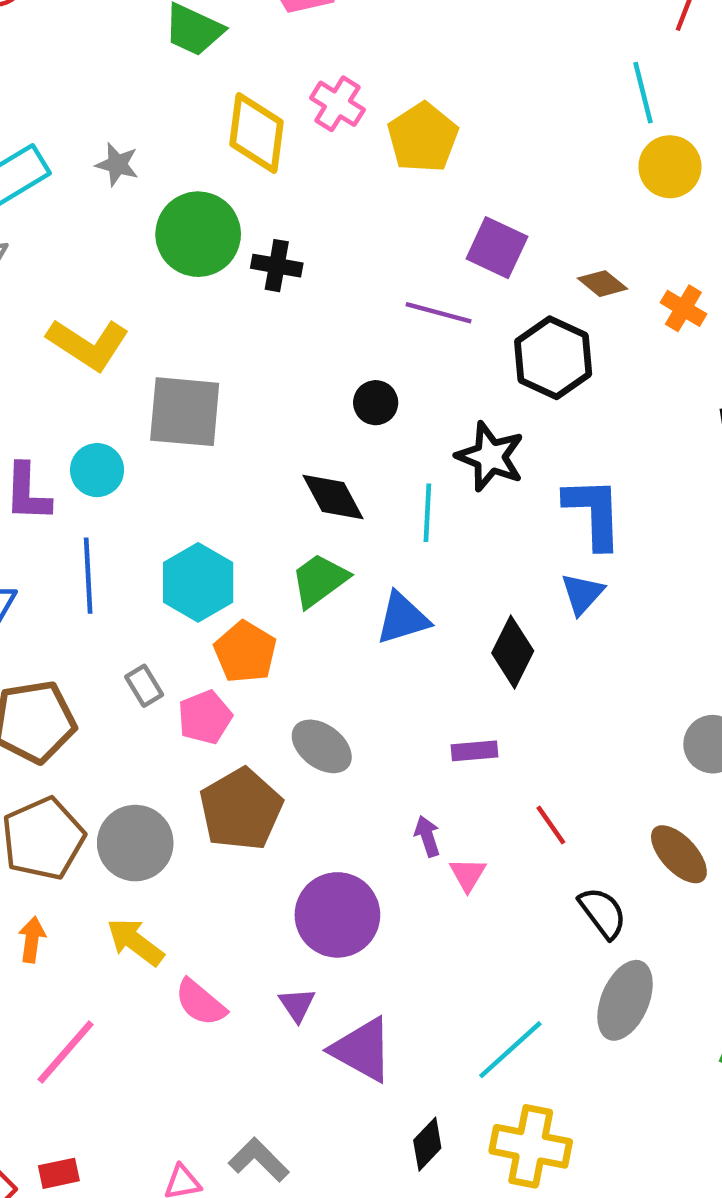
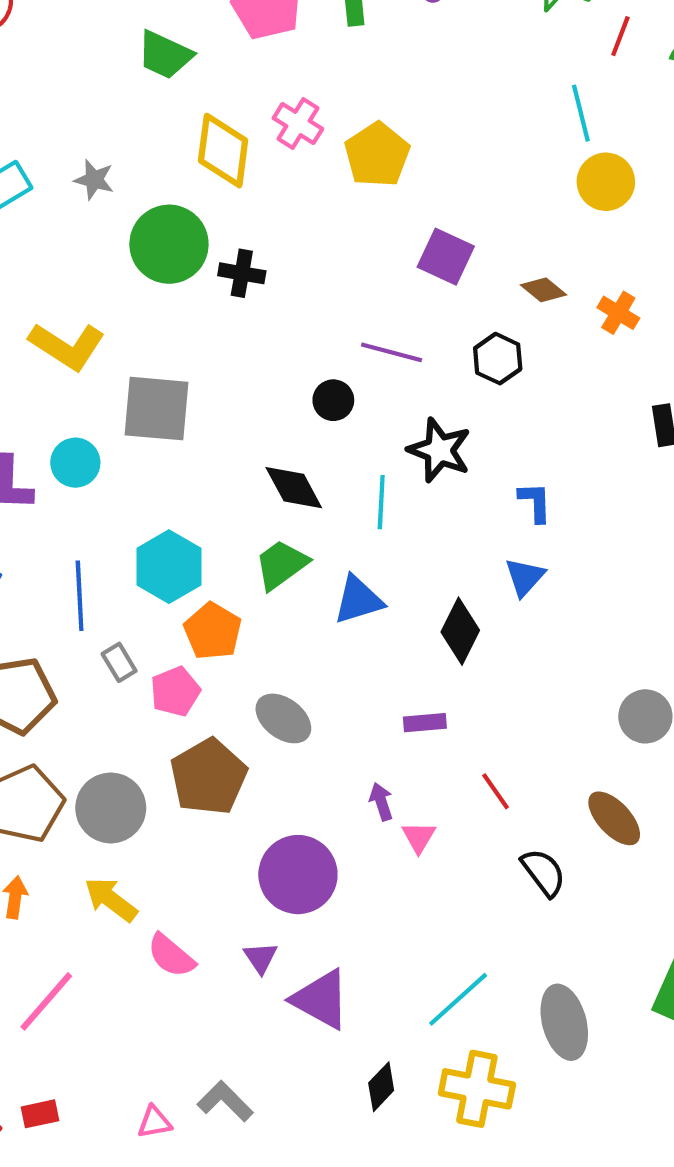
purple line: (439, 313) -> (392, 352), moved
black hexagon: (553, 358) -> (498, 359), size x0.7
blue L-shape: (594, 513) -> (535, 502), size x0.6
blue line: (88, 576) -> (80, 596), moved
gray ellipse: (625, 1000) -> (564, 1022), moved, turned -38

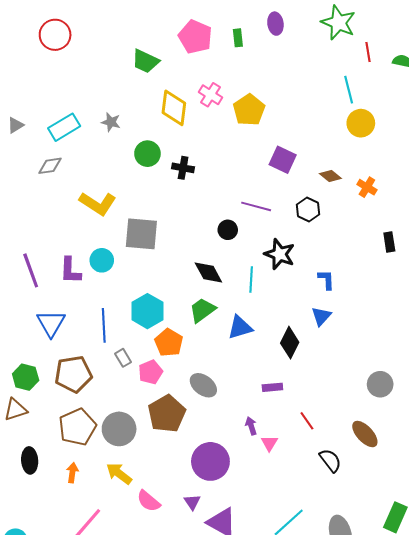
red line: (620, 36) -> (368, 52), turned -30
green circle: (169, 244) -> (147, 154), size x0.7

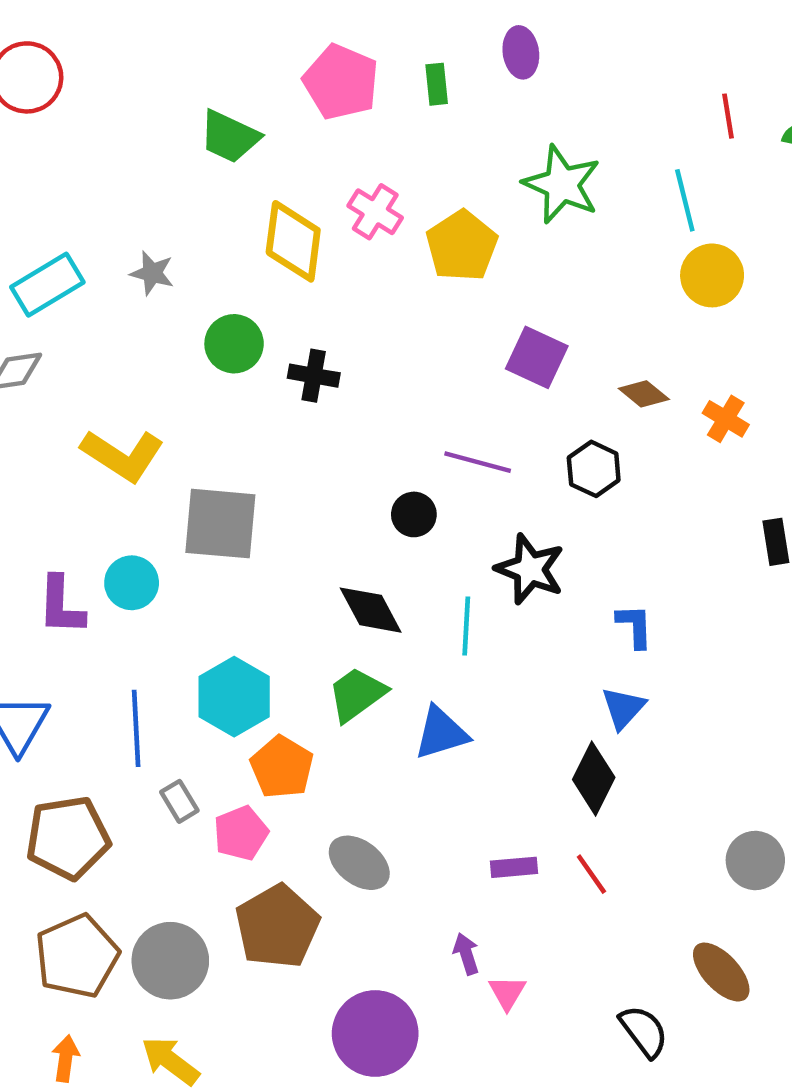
green star: (338, 23) -> (562, 184), moved
black diamond: (290, 343) -> (594, 779), moved
red line: (307, 421) -> (591, 874), moved

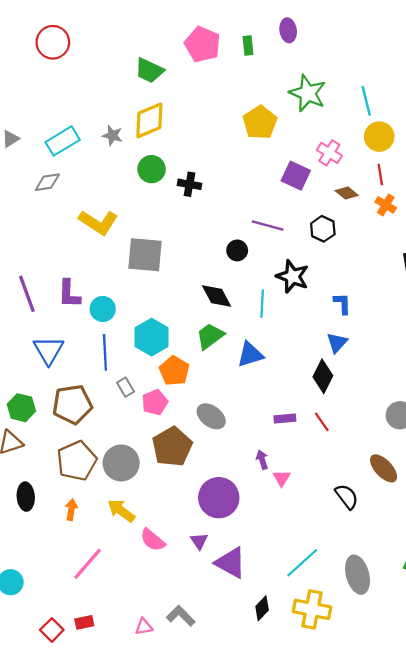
red line: (728, 116) -> (380, 175), moved
pink cross: (375, 212) -> (329, 153), moved
yellow diamond: (293, 241) -> (149, 120), moved, turned 60
cyan circle: (132, 583) -> (103, 309), moved

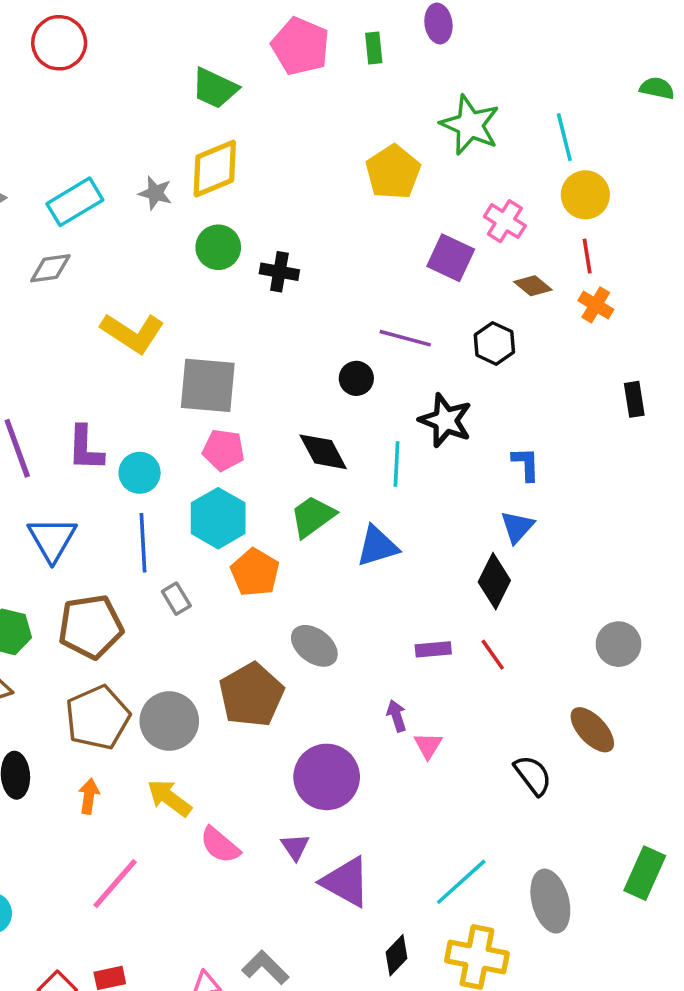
pink pentagon: (155, 402) -> (223, 450), moved, turned 30

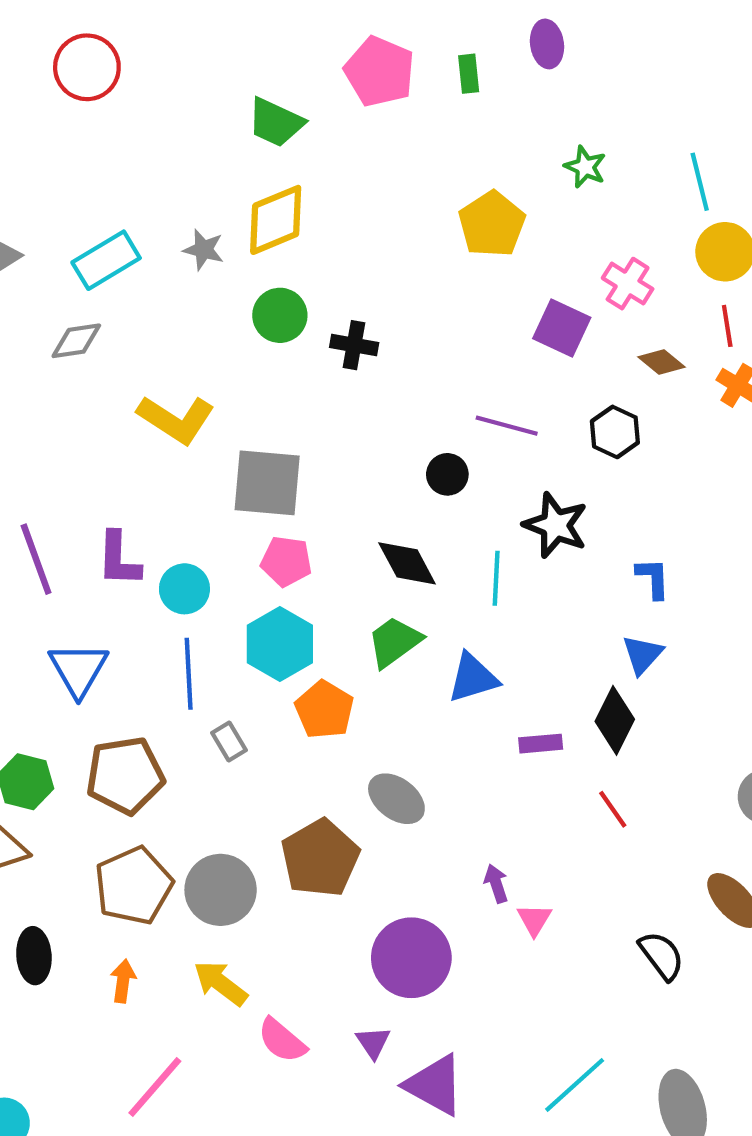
green star: (470, 125) -> (585, 167), size x0.6
purple rectangle: (433, 649) -> (541, 744), moved

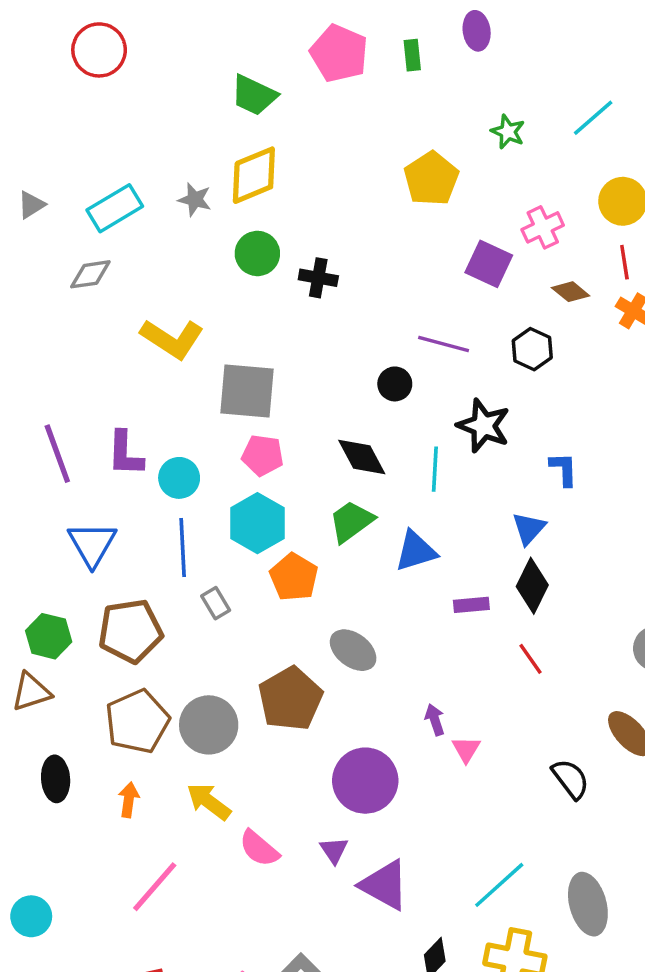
cyan line: (700, 182) -> (593, 118), moved, turned 63
pink cross: (628, 284) -> (543, 227), turned 33
blue triangle: (642, 655) -> (529, 528), moved

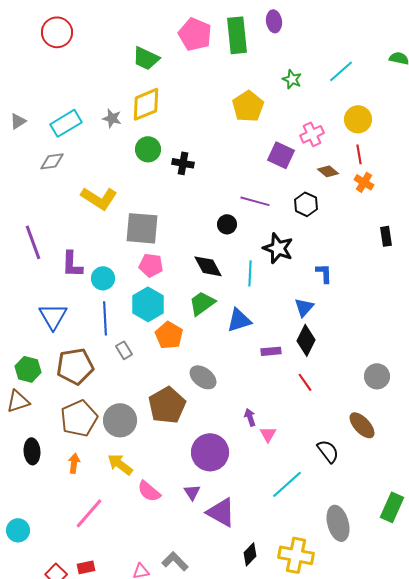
green rectangle: (412, 55) -> (237, 35), size x2.0
purple line: (57, 454) -> (33, 242), moved
cyan line: (499, 885) -> (287, 484), moved

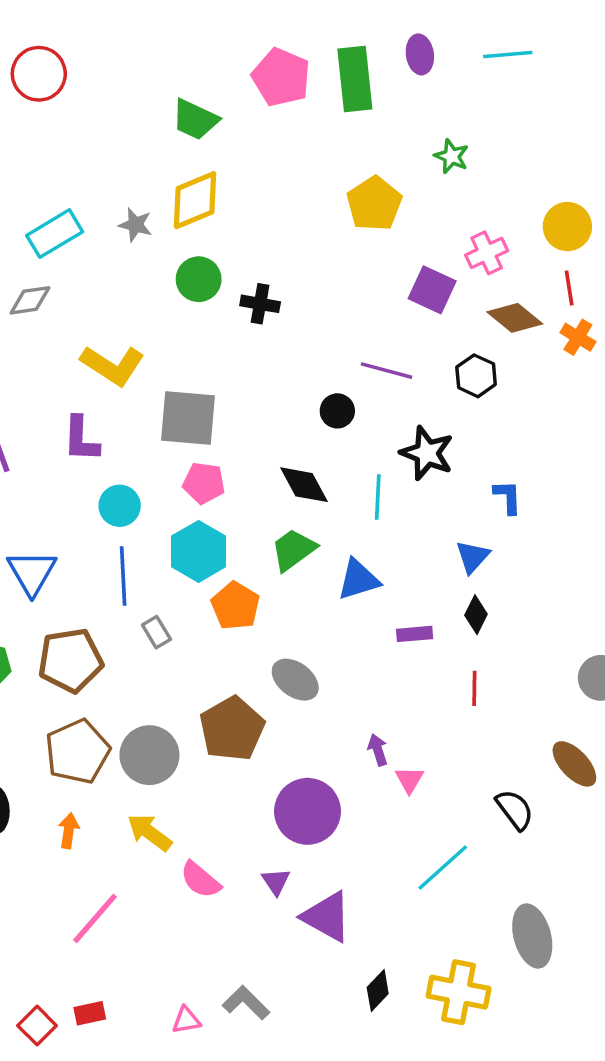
cyan line: (341, 71) -> (508, 54), moved, turned 36
brown diamond: (328, 171) -> (515, 318), size x1.4
purple L-shape: (72, 264) -> (81, 439), moved
black diamond: (306, 340) -> (476, 615), size x0.7
red line: (305, 382) -> (474, 688), turned 36

